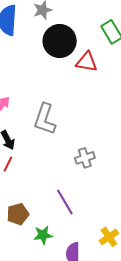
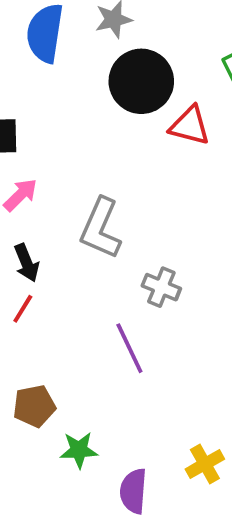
gray cross: (85, 158) -> (161, 287), moved, turned 36
purple line: (65, 202) -> (129, 348), moved

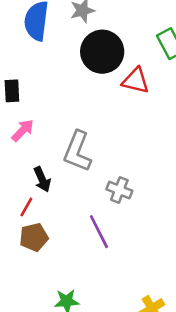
black arrow: (27, 263) -> (42, 179), moved
brown pentagon: (34, 406) -> (34, 237), moved

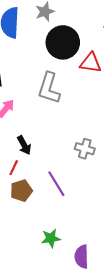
gray L-shape: (77, 151) -> (49, 88), moved
purple line: (99, 232) -> (56, 184), moved

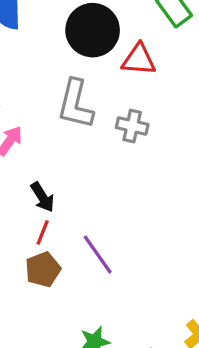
gray cross: (85, 149) -> (132, 126), moved
red line: (14, 168) -> (43, 232), moved

